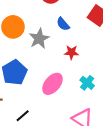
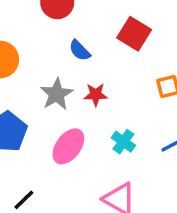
gray star: (39, 39) -> (57, 94), moved

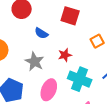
red star: (96, 95) -> (65, 55), moved
cyan cross: (123, 142) -> (80, 79), size x1.6

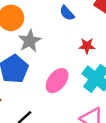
gray star: (34, 62) -> (30, 41), moved

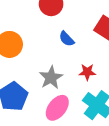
gray star: (30, 41) -> (51, 78), moved

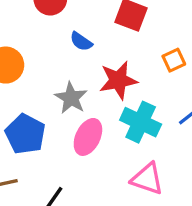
red star: (87, 72) -> (118, 80), size x1.6

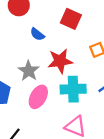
cyan cross: (141, 122) -> (73, 89), turned -30

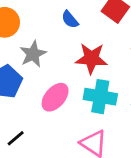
gray star: (29, 71) -> (33, 54), moved

